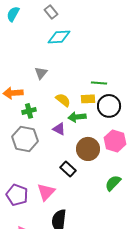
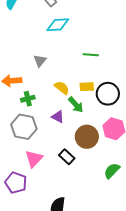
green line: (99, 83) -> (91, 55), moved
green arrow: (77, 117) -> (76, 105), turned -126
pink triangle: (46, 192) -> (34, 159), moved

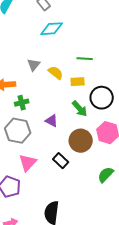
yellow rectangle: (87, 87) -> (78, 82), moved
yellow semicircle: (62, 88) -> (56, 73), moved
green arrow: (76, 105) -> (80, 109), moved

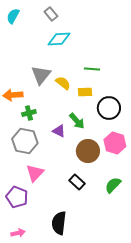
gray triangle: (34, 65) -> (41, 75), size x1.5
green arrow: (80, 109) -> (77, 121), moved
black rectangle: (61, 161) -> (77, 182), moved

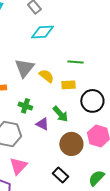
green cross: (29, 113) -> (25, 106), moved, turned 32

